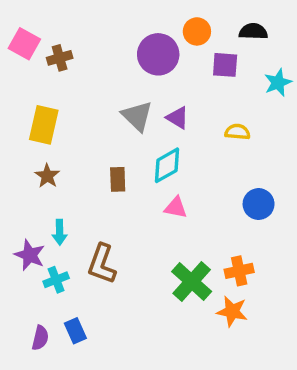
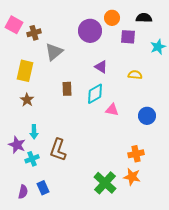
gray triangle: (137, 116) -> (54, 52), moved, turned 36
brown rectangle: (118, 179) -> (67, 89), moved
pink triangle: (176, 208) -> (112, 110), moved
green cross: (192, 281) -> (105, 183), moved

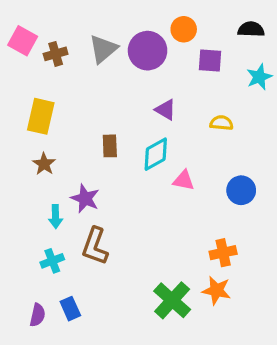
black semicircle: (144, 18) -> (251, 29), moved
gray triangle: (54, 52) -> (103, 49), moved
purple star: (17, 145) -> (85, 198), moved

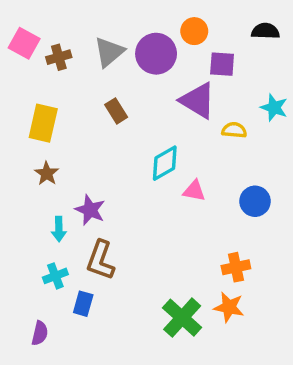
cyan star: (259, 77) -> (274, 108), moved, turned -30
purple triangle: (166, 110) -> (198, 101), moved, size x1.6
brown rectangle: (110, 146) -> (116, 111), moved, turned -30
blue rectangle: (70, 309) -> (83, 304), moved, turned 40

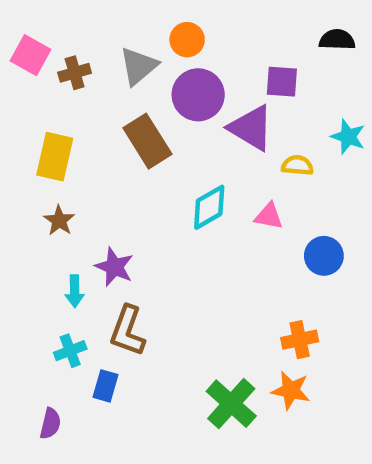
orange circle: (194, 31) -> (187, 40), moved
purple circle: (156, 54) -> (198, 95), moved
brown rectangle: (116, 111) -> (147, 141), size x1.6
pink triangle: (194, 191) -> (269, 216), moved

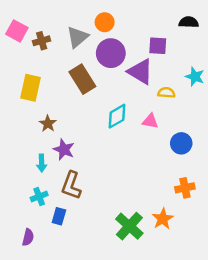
brown star: (59, 221) -> (48, 124), moved
orange cross: (300, 340) -> (185, 188), moved
orange star: (291, 390) -> (163, 219), turned 30

